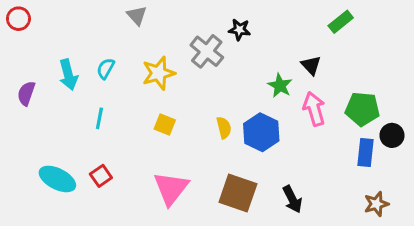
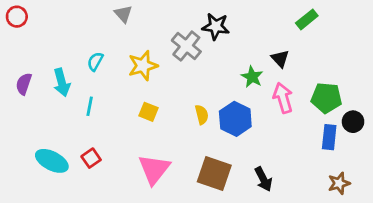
black star: (239, 30) -> (216, 26), size x1.4
cyan arrow: (68, 75) -> (62, 82), moved

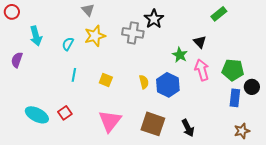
black star: (216, 26) -> (154, 19), turned 30
gray cross: (186, 46) -> (133, 33), turned -30
yellow star: (143, 66) -> (95, 36), moved
cyan arrow: (62, 82) -> (36, 36), moved
cyan line: (90, 106) -> (74, 75), moved

